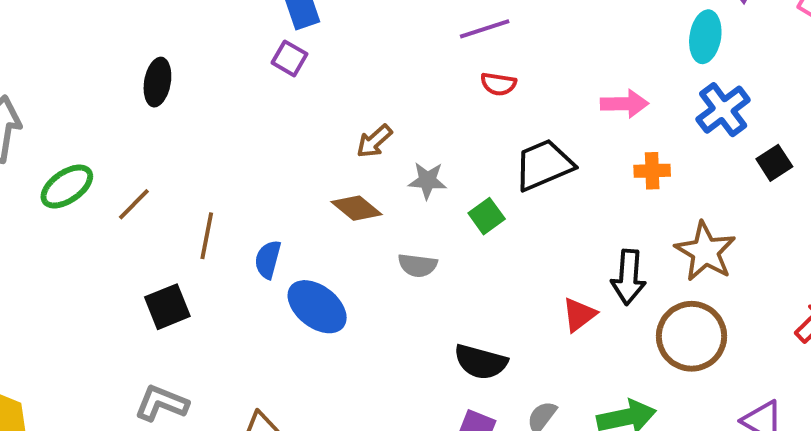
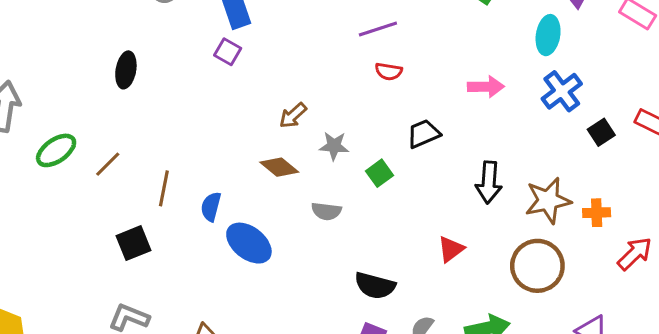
black trapezoid: (544, 165) -> (424, 134), size x0.7
orange cross: (652, 171) -> (597, 213), moved
brown star: (705, 252) -> (548, 201), turned 30
black arrow: (628, 277) -> (489, 182), moved

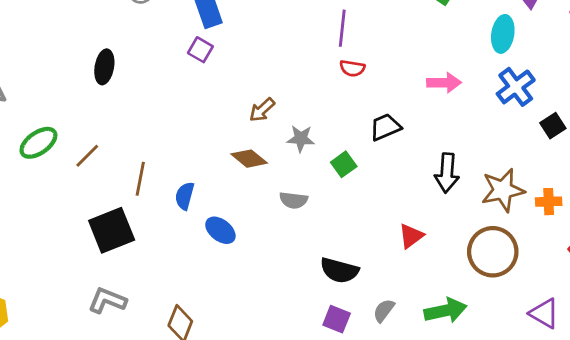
purple line: (378, 29) -> (342, 28), turned -66
black square: (134, 243) -> (112, 230), size x1.4
blue ellipse: (249, 243) -> (220, 230), size x0.7

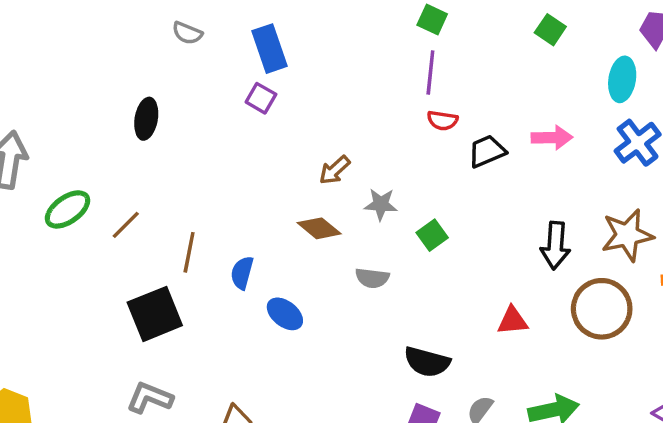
black trapezoid: (385, 127) -> (487, 151), moved
brown star: (503, 190) -> (627, 235), moved
red triangle: (411, 236) -> (513, 321), turned 32
brown circle: (493, 252) -> (602, 309), moved

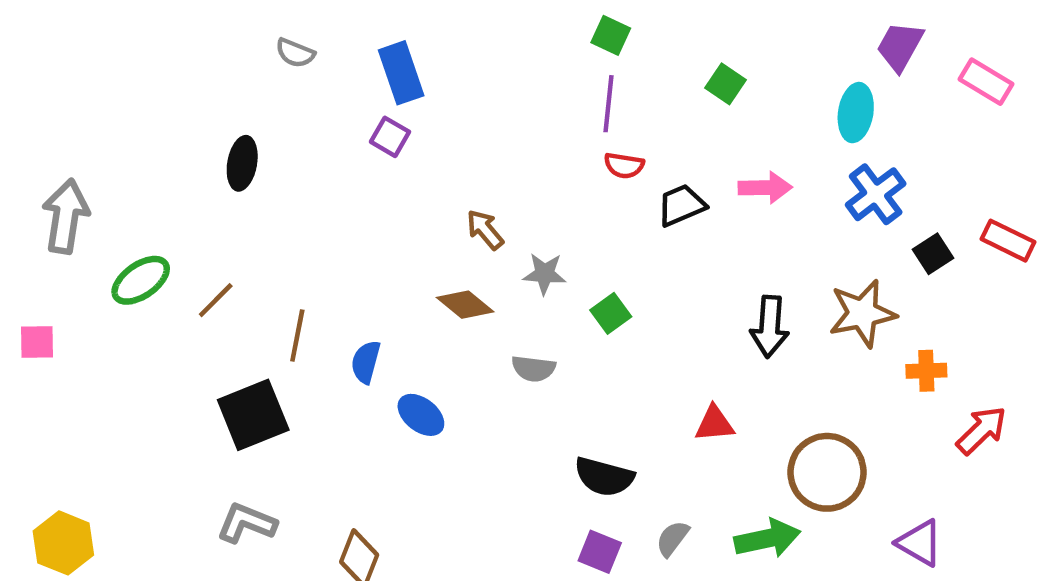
green square: (550, 30) -> (726, 84), moved
brown arrow: (335, 170) -> (485, 230), turned 92
brown circle: (602, 309) -> (827, 472), moved

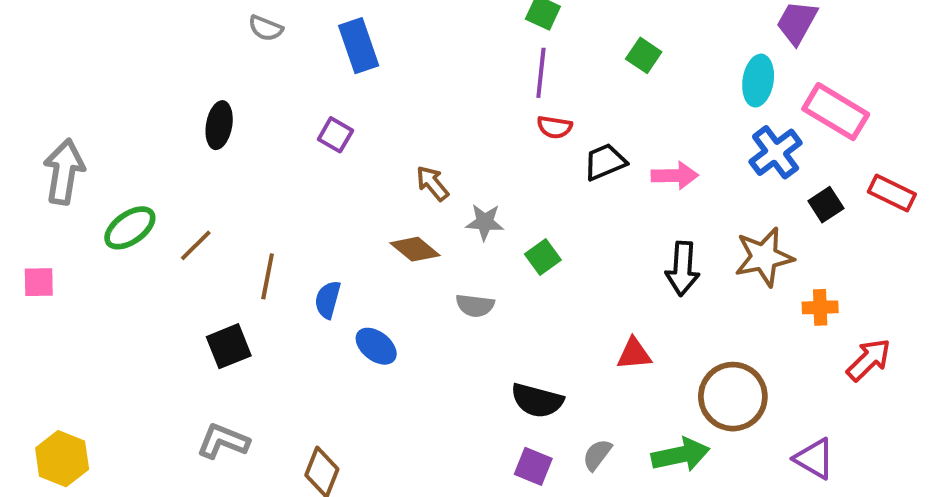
pink rectangle: (986, 82) -> (836, 112), moved, size x1.4
purple square: (390, 137) -> (335, 135), moved
pink arrow: (765, 188) -> (675, 176), moved
black square: (253, 415) -> (229, 346), size x0.7

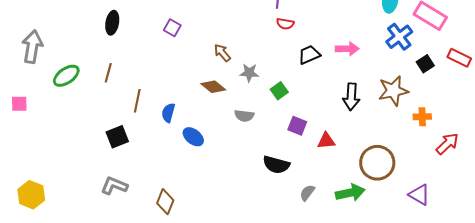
black trapezoid: (605, 162) -> (309, 55), moved
brown line: (196, 245) -> (108, 73), moved, turned -30
purple square: (533, 466) -> (297, 126), moved

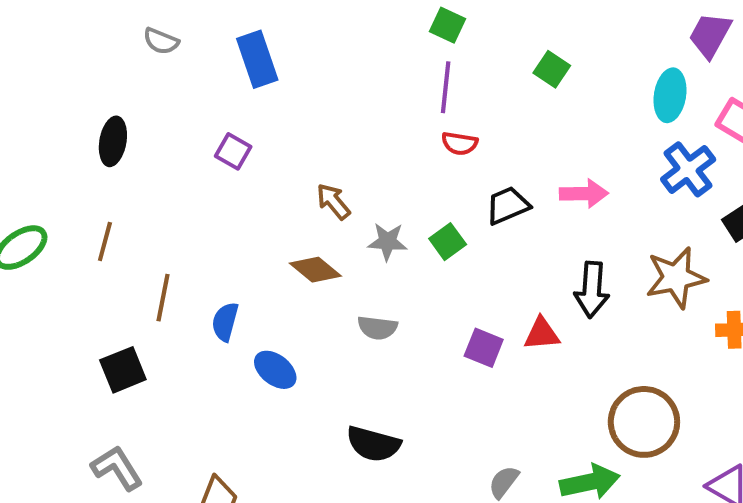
green square: (279, 91) -> (448, 242), moved
red triangle: (326, 141) -> (542, 334), moved
black semicircle: (276, 165) -> (373, 444), moved
gray L-shape: (114, 186) -> (117, 468), turned 36

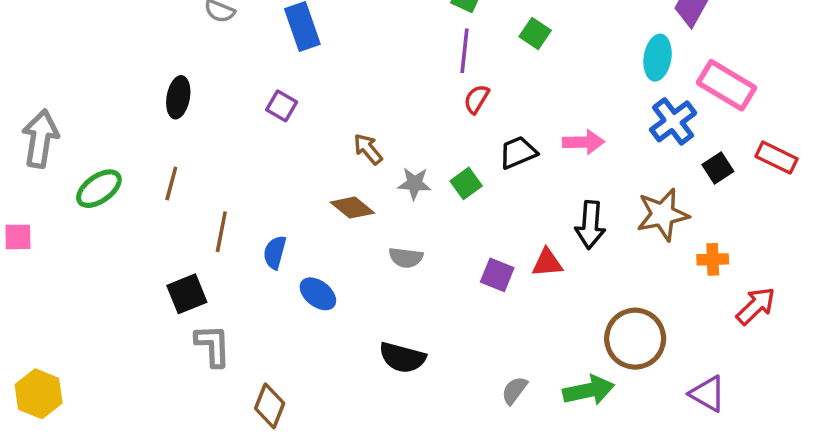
green square: (552, 69) -> (535, 33), moved
red semicircle: (460, 143) -> (477, 99), turned 112
gray L-shape: (117, 468) -> (213, 346), moved, turned 30

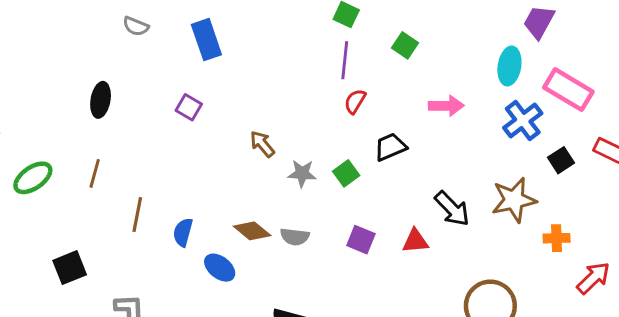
pink arrow: (583, 142) -> (446, 106), moved
brown diamond: (352, 208) -> (252, 231), moved
black arrow: (590, 225) -> (452, 209), turned -48
purple square: (497, 275) -> (361, 240), moved
black square: (187, 294) -> (70, 268), moved

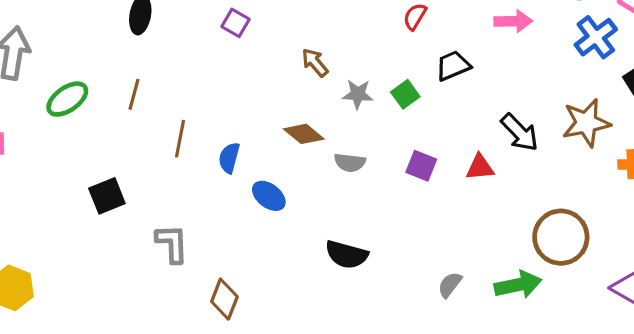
brown diamond: (252, 231) -> (304, 134), moved

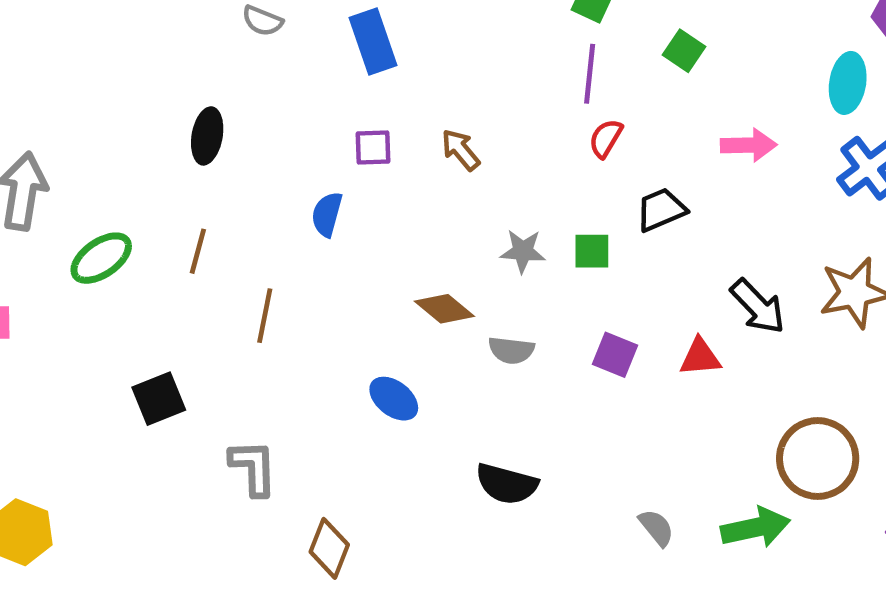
purple square: (236, 23) -> (373, 147), moved, turned -32
brown arrow: (315, 63) -> (461, 150), moved
green square: (405, 94) -> (592, 251), turned 36
blue semicircle: (229, 158) -> (327, 214), moved
gray semicircle: (450, 285) -> (656, 528), turned 104

